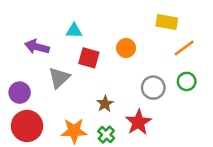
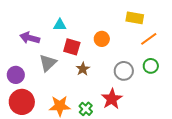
brown star: (105, 104) -> (83, 69), moved

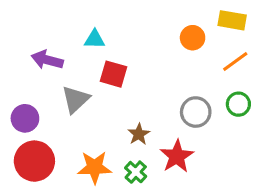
yellow rectangle: (135, 18) -> (232, 20), moved
orange circle: (102, 39) -> (193, 38), moved
brown star: (83, 69) -> (139, 134), moved

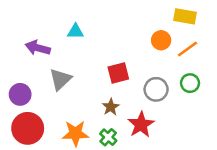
orange circle: (193, 38) -> (161, 40), moved
red square: (114, 74) -> (118, 73), moved, turned -30

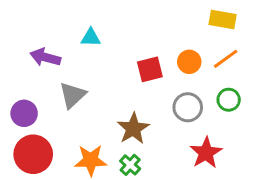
orange circle: (161, 40) -> (189, 62), moved
red square: (118, 73) -> (150, 69), moved
brown star: (111, 107) -> (133, 128), size x1.5
red star: (141, 125) -> (206, 153), moved

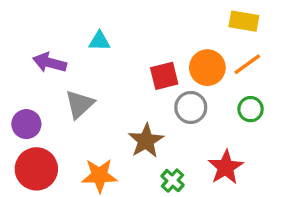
orange circle: (189, 62) -> (207, 68), size x1.4
gray circle: (188, 107) -> (191, 107), moved
green cross: (130, 165) -> (173, 181), moved

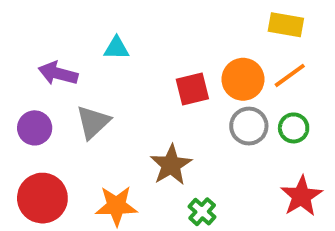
gray circle: (191, 107) -> (249, 126), moved
purple circle: (26, 124) -> (35, 128), moved
red star: (226, 167) -> (301, 196), moved

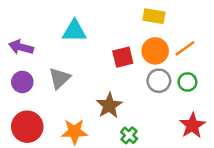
yellow rectangle: (286, 25) -> (154, 16), moved
cyan triangle: (116, 48) -> (74, 31), size x1.5
purple arrow: (58, 73) -> (21, 47), moved

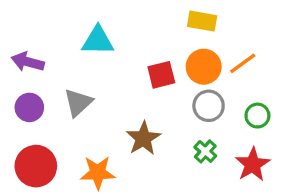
green circle: (187, 82) -> (257, 116), moved
green cross: (129, 135) -> (205, 151), moved

